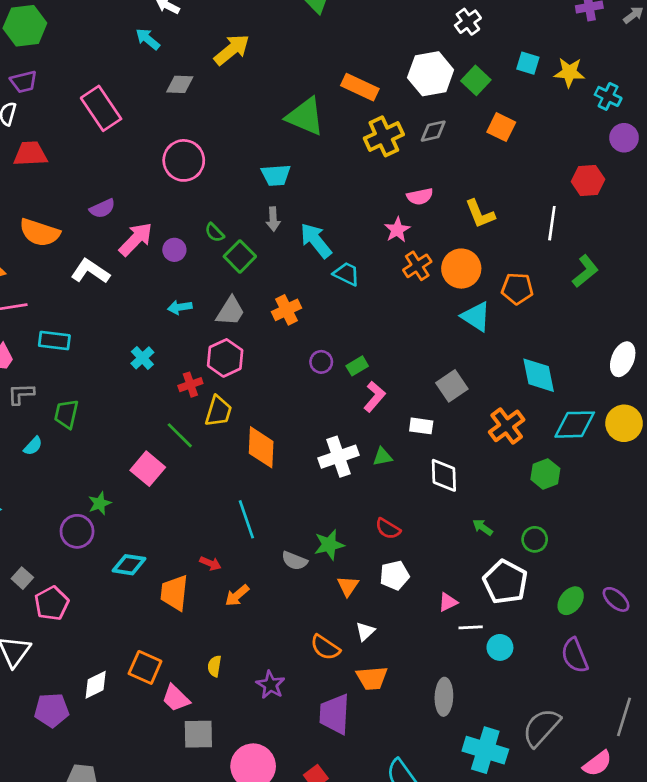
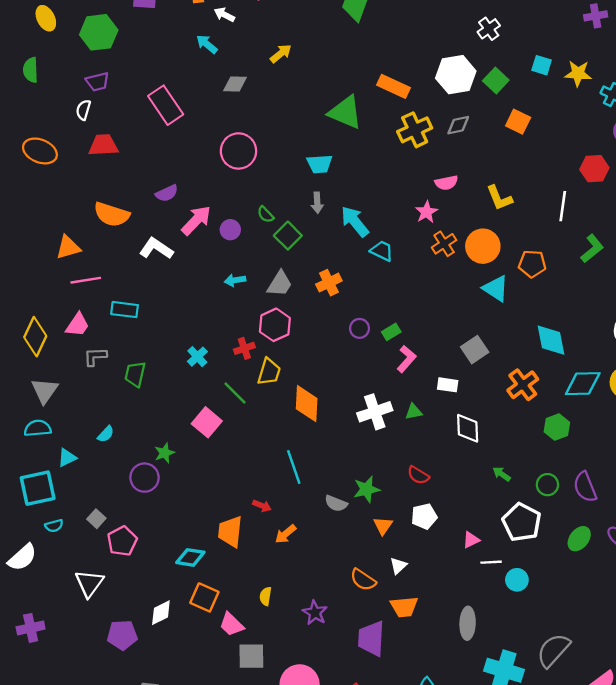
yellow arrow: (232, 50) -> (281, 53), size x0.7
cyan cross: (142, 358) -> (197, 357), moved
cyan semicircle: (33, 446) -> (106, 434), moved
cyan diamond: (129, 565) -> (190, 557), moved
purple semicircle: (575, 655) -> (585, 487), moved

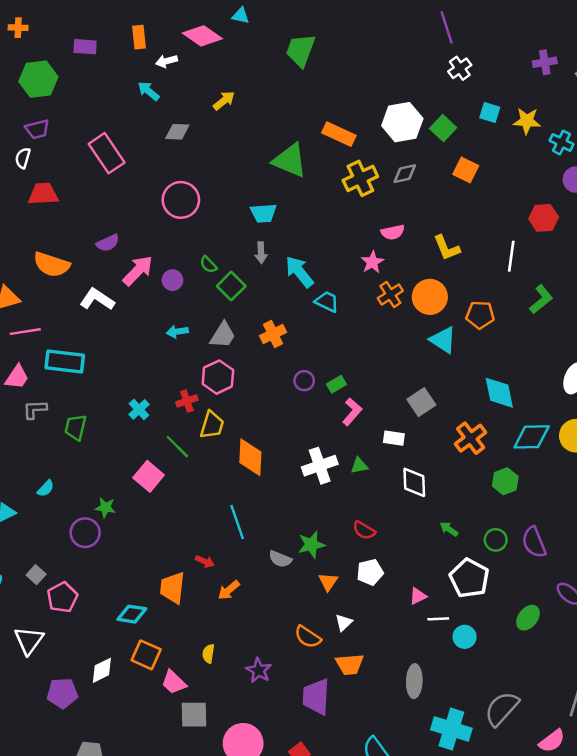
white arrow: (224, 15) -> (167, 61), turned -42
white cross: (489, 29) -> (460, 68), moved
cyan rectangle: (125, 310) -> (65, 362), size x1.4
green star: (164, 453) -> (105, 508), turned 30
green ellipse: (579, 539) -> (528, 618), moved

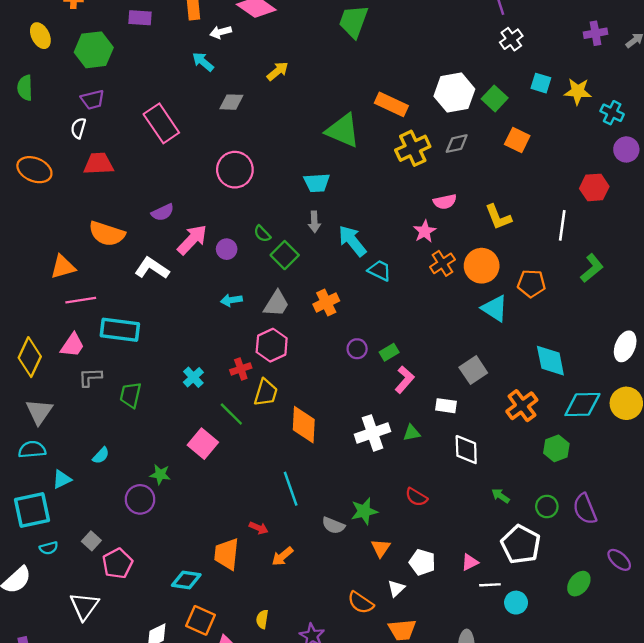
white pentagon: (370, 572) -> (422, 562), moved, turned 30

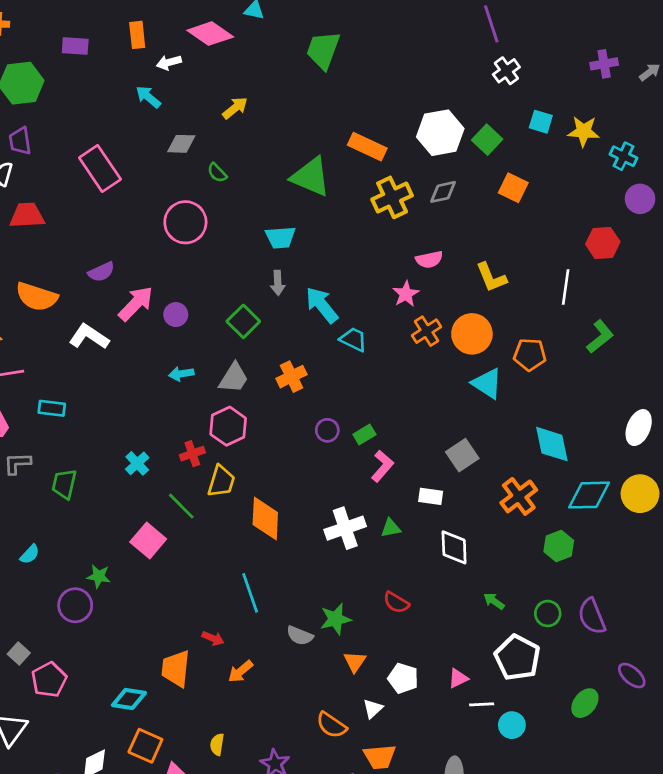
purple trapezoid: (93, 100) -> (20, 141), turned 95
green semicircle: (262, 234) -> (217, 173), moved
cyan rectangle: (120, 330) -> (52, 408), size x0.6

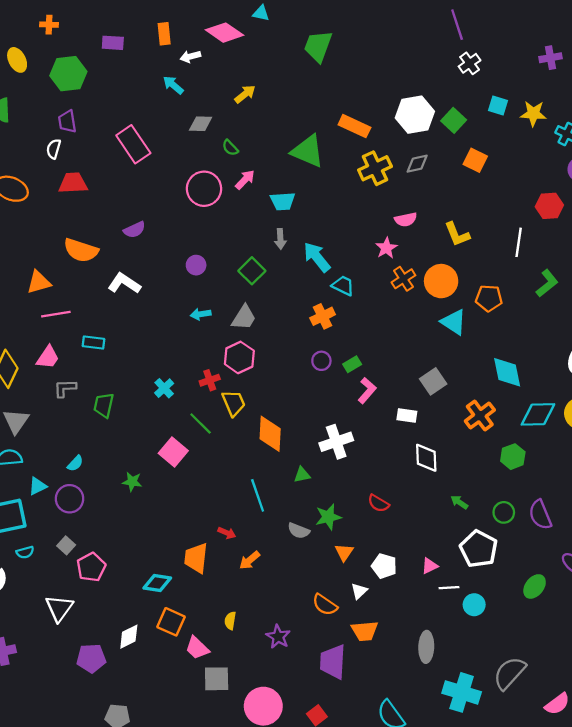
pink arrow: (136, 304) -> (245, 180), moved, size x0.7
orange cross: (291, 377) -> (323, 316), moved
yellow trapezoid: (221, 481) -> (234, 403), turned -40
green triangle: (391, 528) -> (302, 475), moved
purple circle: (75, 605) -> (70, 499), moved

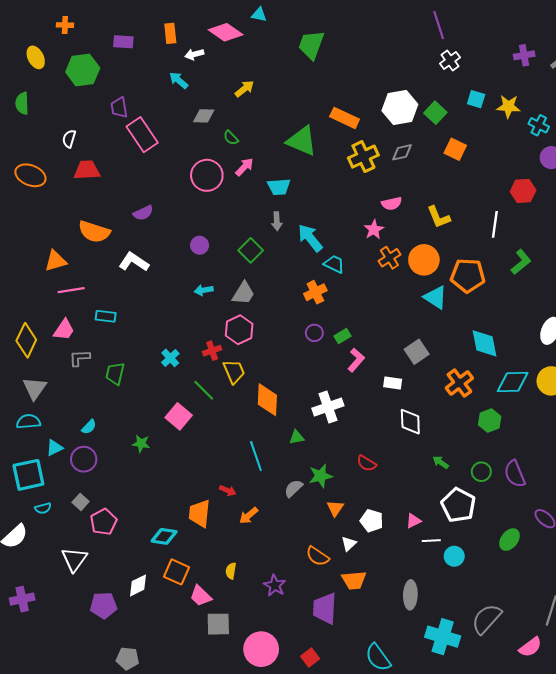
purple trapezoid: (67, 121) -> (119, 107), moved
orange pentagon: (489, 298) -> (468, 276), size x1.4
gray semicircle: (299, 531) -> (293, 488), turned 114

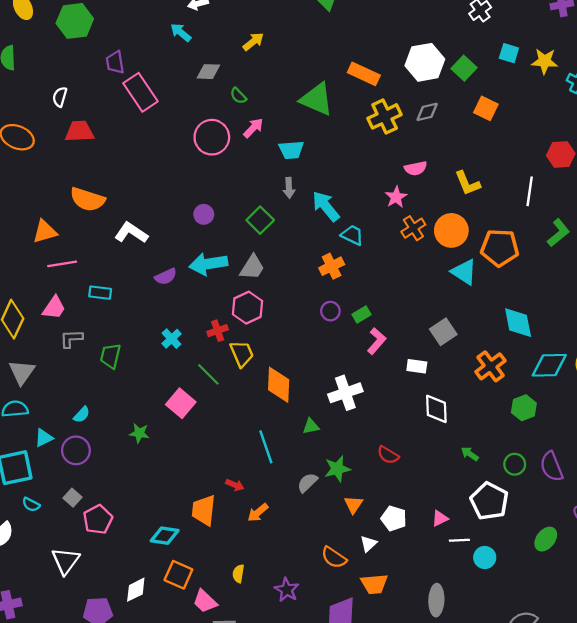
purple semicircle: (143, 213) -> (166, 277), moved
cyan arrow: (204, 290) -> (208, 264), size x1.8
cyan semicircle: (43, 508) -> (31, 505), turned 42

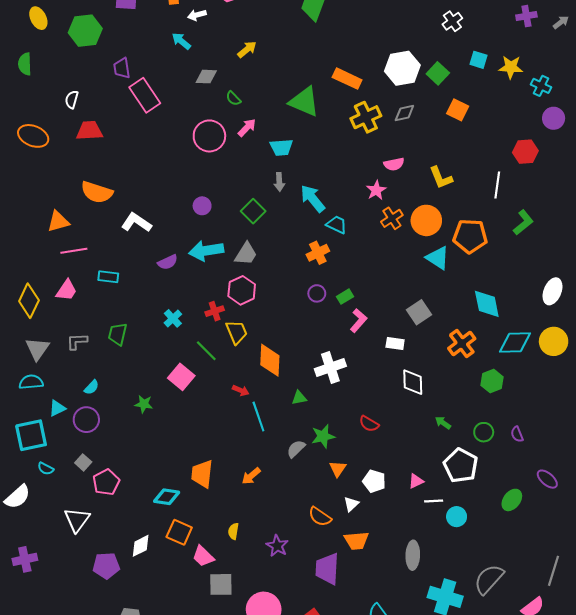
gray L-shape: (71, 339) -> (77, 341), moved
purple semicircle: (552, 467) -> (517, 434), size x0.6
red arrow: (235, 485) -> (241, 390), moved

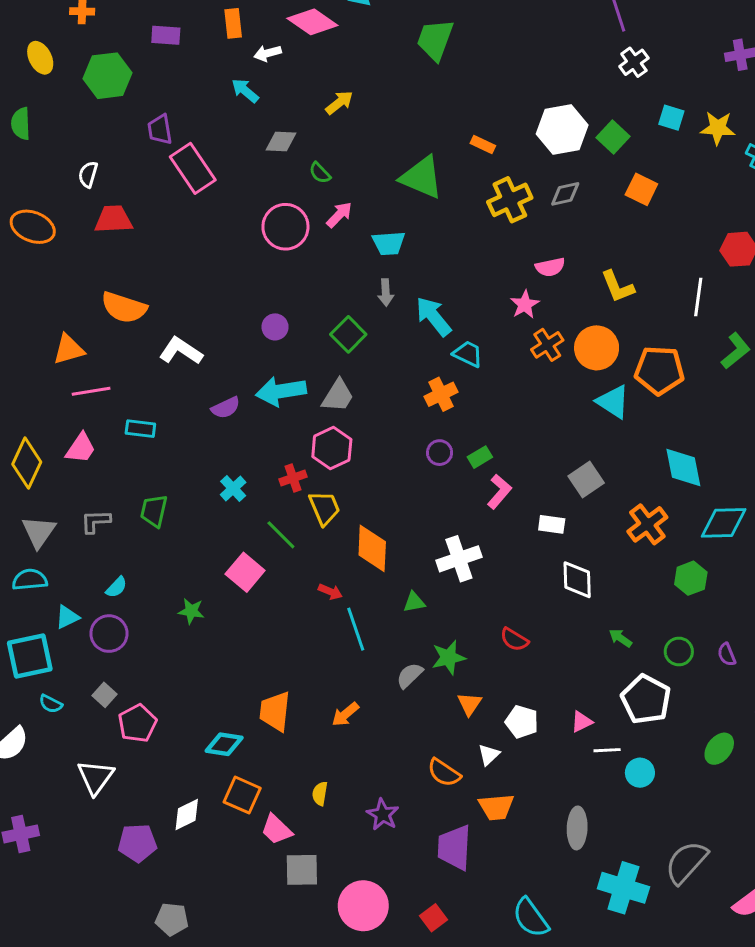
orange rectangle: (347, 79) -> (483, 144), size x0.6

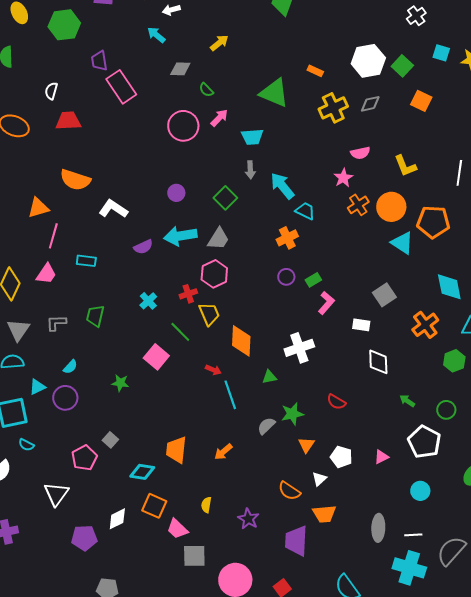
pink line: (91, 391) -> (53, 236), turned -65
gray square: (105, 695) -> (110, 440), moved
white line: (607, 750) -> (413, 535), moved

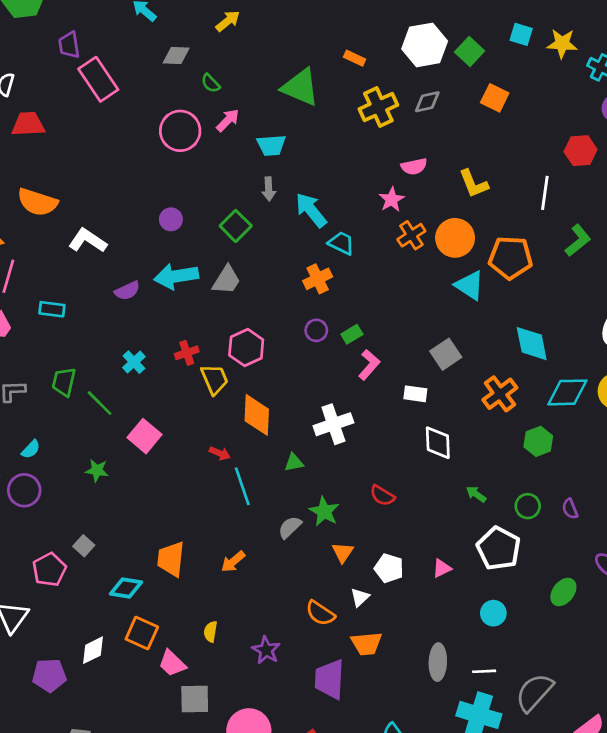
pink hexagon: (214, 274) -> (246, 348), moved
green line: (180, 332) -> (100, 403), moved
green star: (292, 414) -> (324, 511), turned -30

